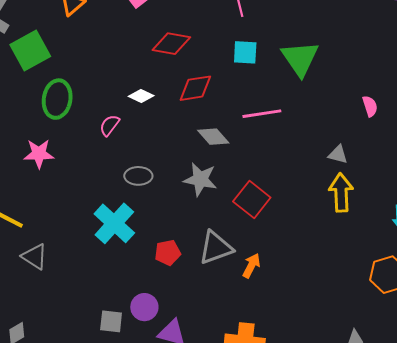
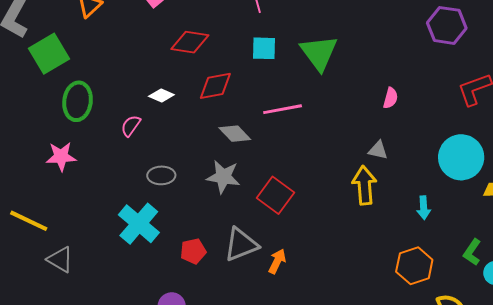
pink semicircle: (370, 106) -> (390, 98), turned 35
gray triangle: (338, 154) -> (378, 150), moved

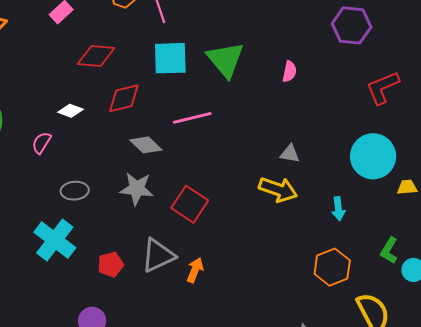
cyan square: (264, 48) -> (170, 58), size x1.4
pink semicircle: (390, 98) -> (289, 72), moved
yellow arrow: (364, 185) -> (278, 190), turned 117

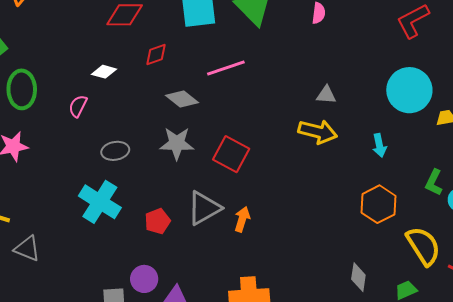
red diamond: (124, 98) -> (156, 54), size x0.7

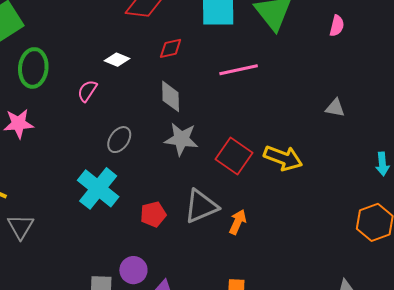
gray diamond: (182, 99) -> (171, 96), moved, turned 44
yellow arrow: (318, 132) -> (283, 158), moved
gray ellipse: (115, 151) -> (119, 140), turned -52
gray triangle: (27, 248) -> (21, 227), turned 32

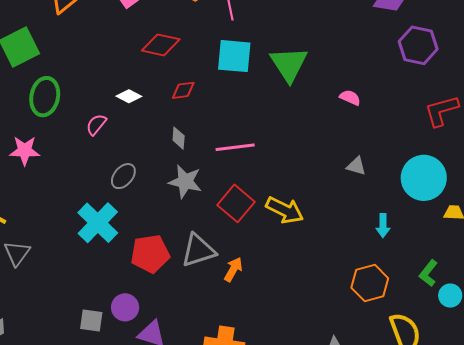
pink semicircle: (337, 26) -> (350, 98), moved, turned -85
pink line: (239, 70) -> (235, 147), moved
gray diamond: (171, 96) -> (179, 138), size x0.7
gray triangle: (335, 108) -> (356, 166), moved
red pentagon: (153, 214) -> (150, 254), size x1.5

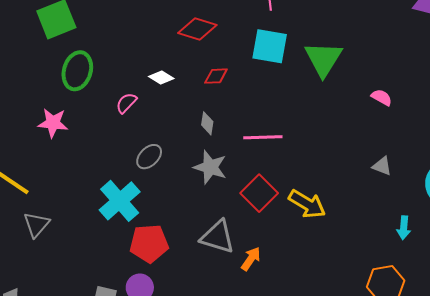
gray triangle: (198, 250) -> (218, 237), turned 30
red pentagon: (150, 254) -> (149, 243), moved

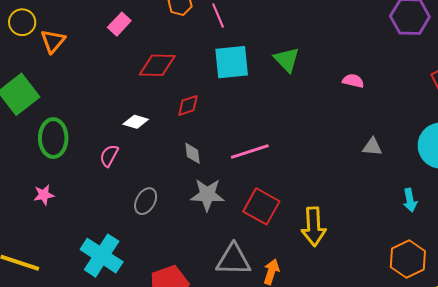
green triangle: (323, 59) -> (287, 60), size x0.7
pink star: (53, 123) -> (44, 195), size x0.7
cyan cross: (120, 201) -> (102, 256), moved
yellow arrow: (307, 204) -> (314, 227), moved, turned 72

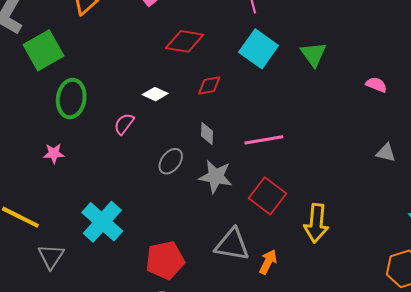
cyan square: (232, 62) -> (259, 49), turned 33
gray ellipse: (146, 201) -> (171, 161), moved

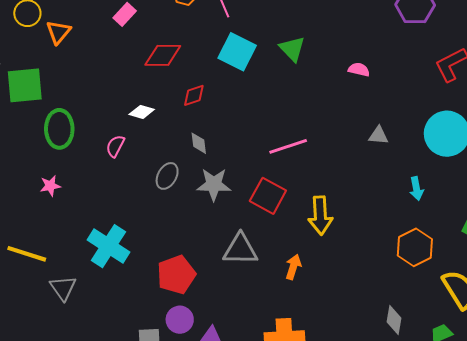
green square: (44, 50) -> (25, 85), turned 33
pink line: (264, 140) -> (288, 146), moved
orange arrow: (268, 262) -> (293, 267), moved

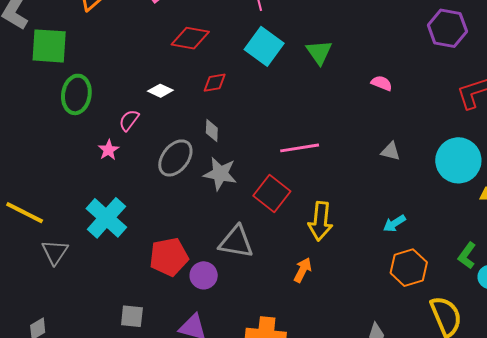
gray ellipse: (167, 176) -> (175, 158), size x1.4
pink star: (50, 186) -> (109, 150), moved, turned -30
cyan arrow: (416, 189) -> (394, 223), moved, turned 60
orange arrow: (293, 267) -> (303, 270), moved
purple circle: (180, 320) -> (204, 275), moved

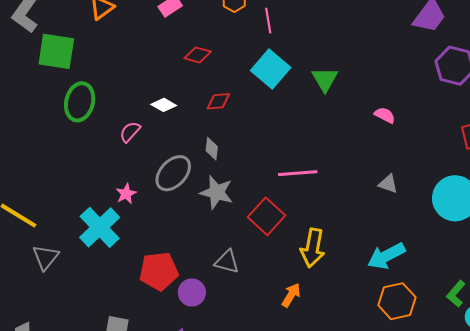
red diamond: (190, 38) -> (198, 55), size x0.7
pink star: (109, 150) -> (126, 194), moved
cyan arrow: (394, 223) -> (386, 256), size x1.6
gray triangle: (236, 242) -> (227, 262), size x0.7

